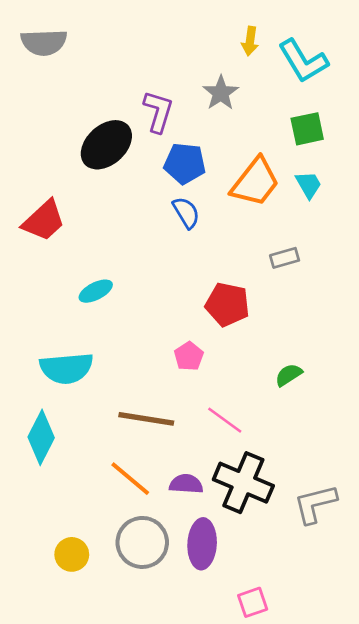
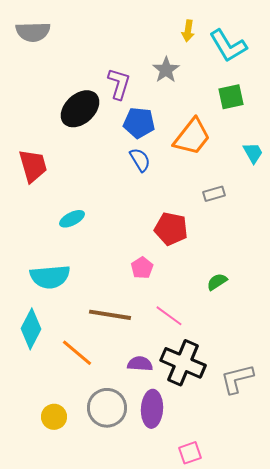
cyan trapezoid: (309, 185) -> (253, 153), moved
red trapezoid: (44, 221) -> (33, 166), turned -63
orange line: (130, 479) -> (77, 353), moved

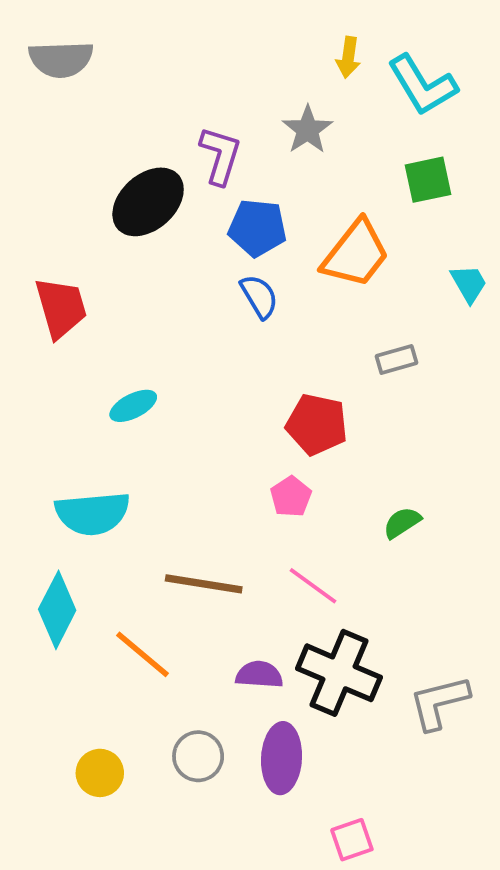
pink pentagon: (142, 268) -> (291, 497), moved
gray circle: (107, 408) -> (198, 756), size x0.7

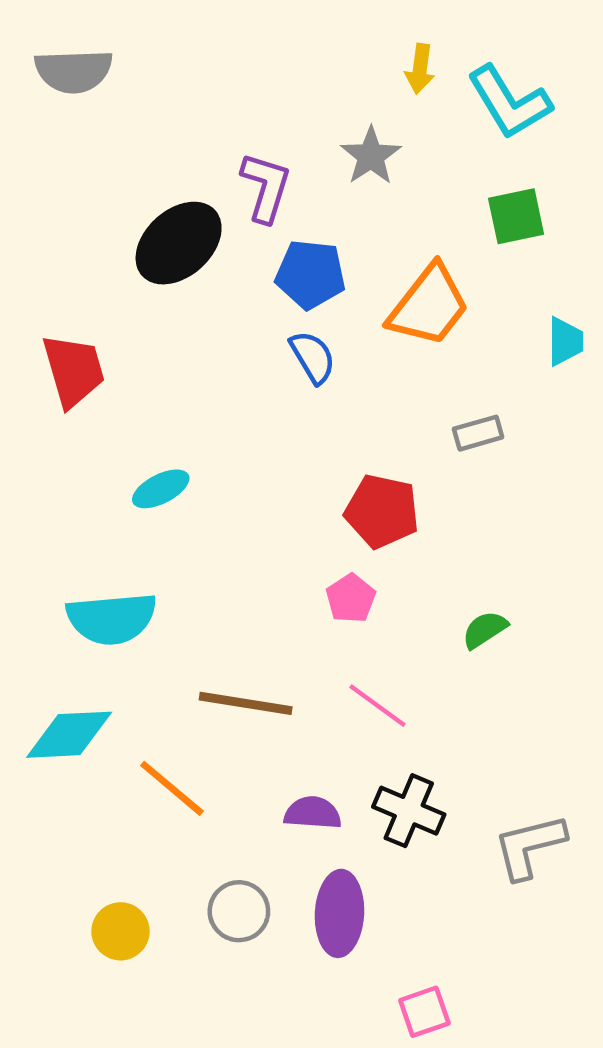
cyan trapezoid: (469, 283) -> (565, 341), turned 30
cyan diamond: (57, 610) -> (69, 735), turned 60
black cross: (339, 673) -> (409, 811), size x0.7

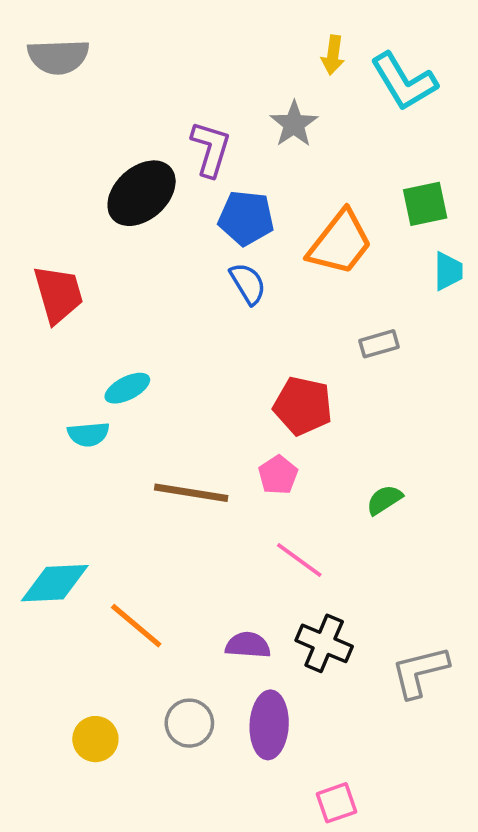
green square: (516, 216) -> (425, 204), moved
cyan semicircle: (112, 618) -> (88, 434), moved, size x0.6
brown line: (246, 703) -> (191, 493), moved

